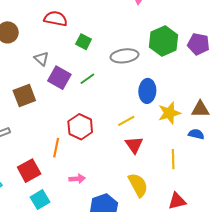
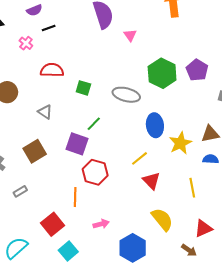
purple pentagon: (199, 44) -> (197, 70), turned 30
gray ellipse: (124, 56) -> (126, 95), turned 32
purple square: (59, 78) -> (77, 144), moved

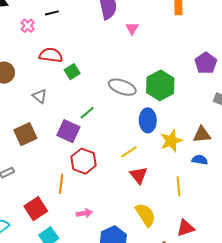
purple pentagon: (197, 70) -> (206, 63), moved
green hexagon: (162, 73) -> (160, 85), moved
green square: (83, 88) -> (72, 72), moved, turned 35

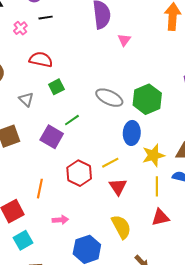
green square: (72, 72) -> (56, 87), moved
red hexagon: (83, 161) -> (79, 173), moved
yellow line: (179, 186) -> (157, 186), moved
red triangle: (186, 228) -> (160, 217), moved

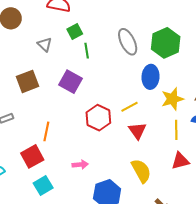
gray ellipse: (109, 98) -> (128, 42), turned 40
green line: (72, 120) -> (87, 51), moved, turned -63
orange line: (40, 189) -> (46, 131), moved

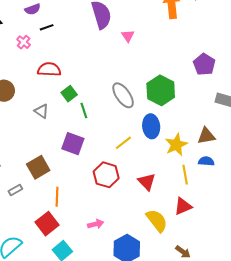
brown square: (28, 81) -> (38, 167), moved
yellow line: (129, 107) -> (123, 143), moved
red triangle: (180, 161) -> (183, 206), moved

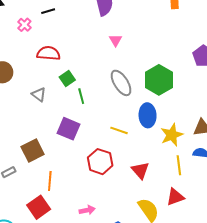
pink triangle: (128, 36) -> (116, 40), moved
yellow line: (123, 143) -> (119, 130), turned 54

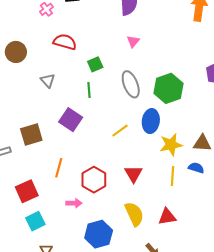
green square: (67, 78) -> (95, 64), moved
yellow line: (119, 130) -> (120, 131), turned -66
red hexagon: (100, 162) -> (94, 180), moved
orange line: (50, 181) -> (59, 168), moved
red triangle: (175, 197) -> (167, 217), moved

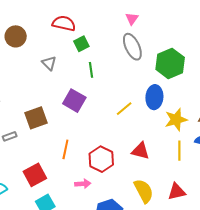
green square: (95, 64) -> (81, 44), moved
gray ellipse: (131, 84) -> (132, 47), moved
red triangle: (134, 174) -> (140, 151), turned -42

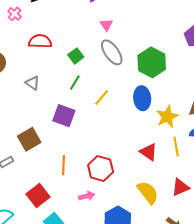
green square: (81, 44) -> (76, 56), moved
green line: (91, 70) -> (75, 82), turned 49
yellow line: (124, 109) -> (102, 97), moved
red triangle: (140, 151) -> (149, 152), moved, turned 30

